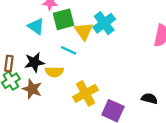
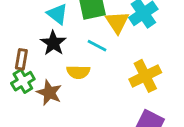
black star: (34, 62) -> (53, 43), moved, turned -30
yellow cross: (86, 93) -> (145, 76), moved

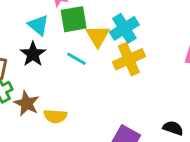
yellow semicircle: (78, 72) -> (55, 116), moved
yellow cross: (145, 76) -> (129, 59), moved

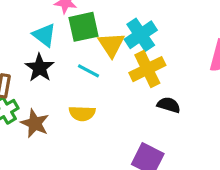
yellow semicircle: (55, 116) -> (82, 113), moved
black semicircle: (173, 128) -> (169, 105), moved

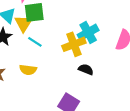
cyan cross: (141, 35) -> (88, 32), moved
yellow triangle: (111, 45) -> (23, 23), moved

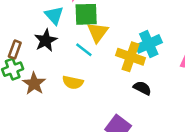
yellow triangle: (23, 23) -> (98, 32), moved
yellow cross: (74, 44) -> (131, 57), turned 35

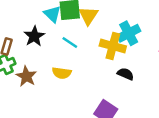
cyan triangle: (54, 15) -> (52, 14), moved
yellow triangle: (98, 32) -> (88, 16), moved

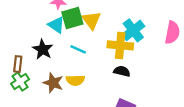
black semicircle: (125, 74) -> (122, 71), moved
brown star: (26, 76) -> (53, 83), moved

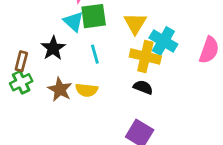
yellow triangle: (91, 20) -> (135, 23), moved
cyan cross: (133, 30) -> (163, 41), turned -30
cyan line: (78, 49) -> (95, 54), turned 42

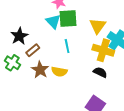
black star: (53, 48) -> (19, 36), moved
brown rectangle: (21, 61) -> (33, 50), moved, turned 32
green cross: (21, 82) -> (12, 63), turned -35

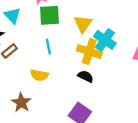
cyan triangle: (53, 22) -> (12, 16), moved
brown star: (40, 70) -> (21, 103), moved

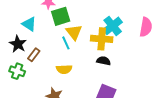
yellow triangle: (83, 24) -> (74, 32), moved
cyan cross: (105, 40) -> (113, 26), turned 30

